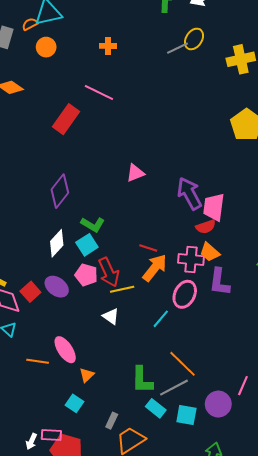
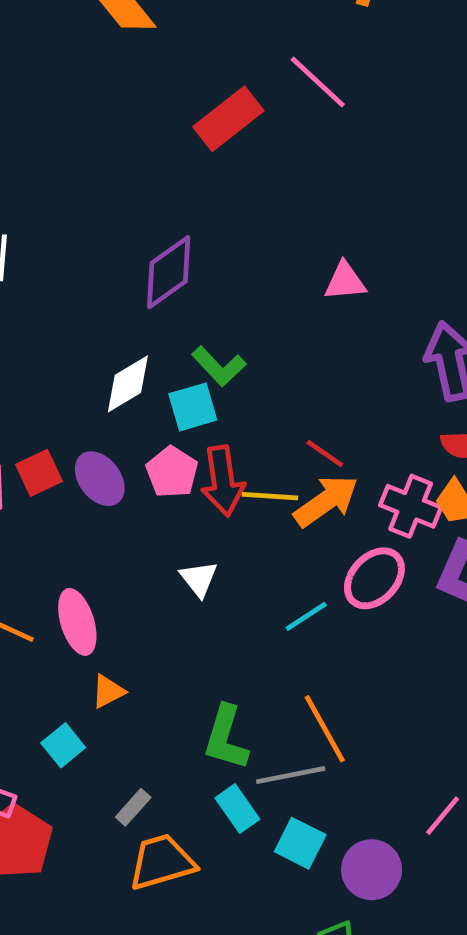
yellow line: (122, 289) -> (270, 496), moved
purple circle: (218, 404) -> (372, 870), moved

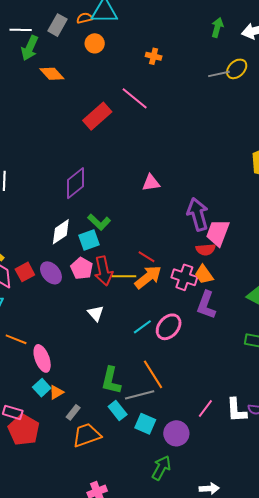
pink ellipse: (374, 578) -> (169, 327), moved
pink ellipse: (77, 622) -> (42, 358), moved
orange triangle: (108, 691) -> (56, 392), moved

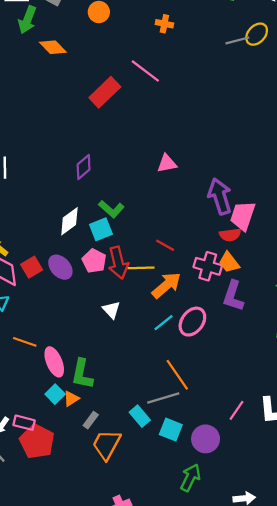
purple diamond: (75, 183) -> (84, 167), size x0.7
orange arrow: (148, 277) -> (166, 285), moved
green L-shape: (111, 381) -> (82, 374), moved
orange trapezoid: (87, 435) -> (107, 445), turned -40

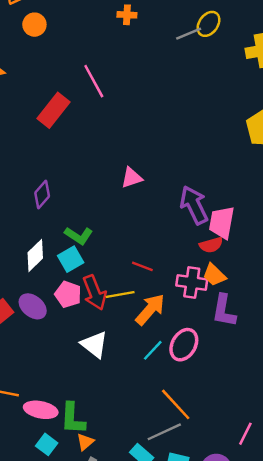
orange cross: (164, 24) -> (127, 15), moved
pink line: (145, 71) -> (94, 81), turned 32
white triangle: (111, 310) -> (94, 345), size x1.4
pink ellipse: (54, 362) -> (41, 410), turned -48
orange triangle: (71, 399) -> (85, 442), moved

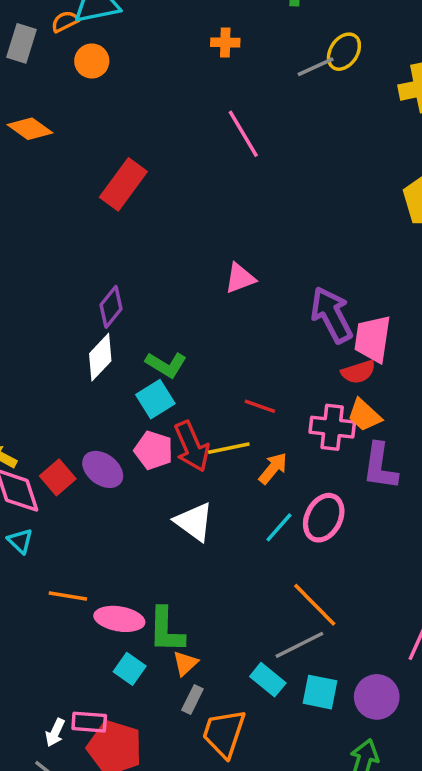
pink line: (94, 81) -> (243, 134), moved
white diamond: (35, 255) -> (100, 357), moved
orange arrow: (150, 309) -> (273, 468), size x0.7

